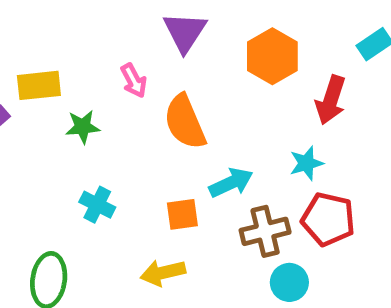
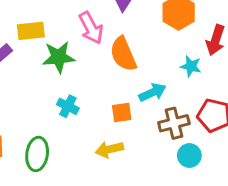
pink arrow: (134, 81) -> (91, 28), size x1.5
green star: (83, 127) -> (59, 57), size x1.5
cyan star: (306, 163) -> (191, 66), moved, turned 30

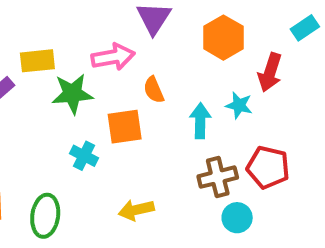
pink arrow: (91, 28) -> (113, 57), turned -72
orange semicircle: (123, 54) -> (154, 90), size x0.6
cyan arrow: (152, 92) -> (200, 121), moved, turned -64
orange square: (122, 112) -> (125, 127), moved, size x1.4

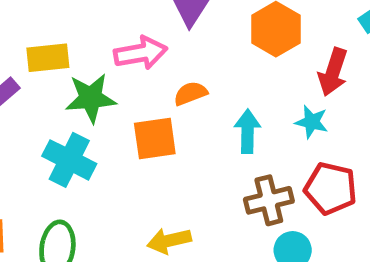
orange semicircle: (154, 90) -> (190, 93), turned 92
cyan star: (239, 105) -> (312, 122), moved
cyan cross: (84, 156) -> (69, 160), moved, size x1.5

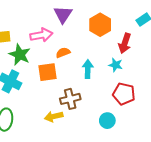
green star: (91, 98) -> (20, 55), turned 30
brown cross: (269, 200) -> (70, 99), moved

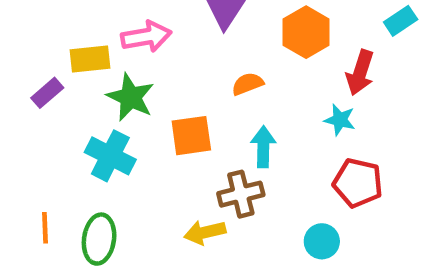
pink arrow: (41, 35) -> (146, 37), moved
orange semicircle: (63, 53) -> (248, 84), moved
cyan arrow: (88, 69) -> (263, 147), moved

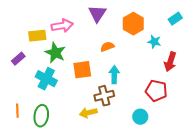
red arrow: (360, 73) -> (170, 62), moved
purple rectangle: (47, 93) -> (18, 59), moved
cyan star: (340, 120) -> (154, 42), moved

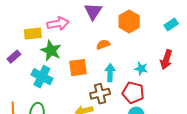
cyan rectangle: (175, 19) -> (171, 25), moved
cyan star: (154, 42) -> (141, 69), moved
red pentagon: (156, 91) -> (133, 93), moved

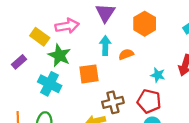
yellow rectangle: (33, 34) -> (40, 37), turned 42
orange semicircle: (103, 45) -> (126, 54), moved
cyan arrow: (110, 73) -> (105, 46), moved

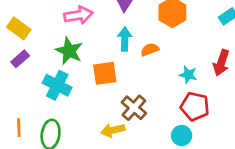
yellow rectangle: (40, 37) -> (19, 28), moved
red pentagon: (149, 101) -> (195, 106), moved
brown cross: (113, 102) -> (134, 108), turned -35

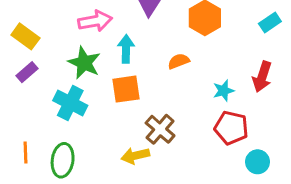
cyan arrow: (125, 39) -> (126, 49), moved
cyan star: (188, 75) -> (223, 91), turned -30
cyan circle: (182, 136) -> (258, 162), moved

